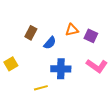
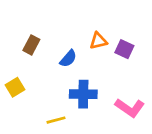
brown rectangle: (31, 33) -> (31, 45), moved
pink L-shape: (97, 66) -> (130, 108), moved

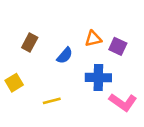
blue cross: (83, 94) -> (98, 78), moved
yellow line: (56, 120) -> (52, 101), moved

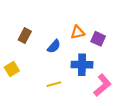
yellow line: (52, 101) -> (54, 84), moved
pink L-shape: (123, 102) -> (102, 85), turned -75

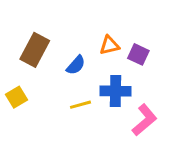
brown rectangle: (25, 36) -> (35, 50), size x1.5
yellow line: (54, 84) -> (80, 105), moved

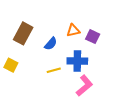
yellow square: (16, 97) -> (11, 65), turned -32
pink L-shape: (144, 120) -> (84, 86), moved

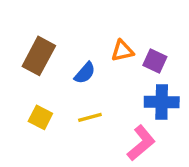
blue cross: (77, 61) -> (162, 102), moved
yellow square: (11, 65) -> (40, 117), moved

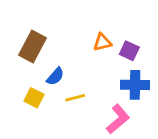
blue semicircle: (85, 73) -> (55, 76), moved

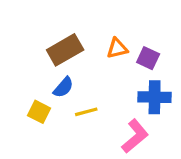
brown rectangle: (33, 47) -> (65, 50), moved, turned 32

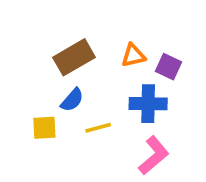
blue cross: (155, 97) -> (148, 104), moved
yellow square: (39, 112) -> (44, 128), turned -30

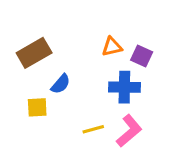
brown rectangle: (74, 57) -> (34, 53), moved
yellow line: (98, 128) -> (93, 129), moved

